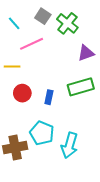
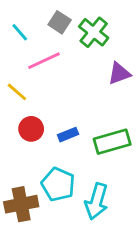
yellow line: (12, 66) -> (17, 92), turned 42
green rectangle: (81, 87) -> (112, 142), moved
blue rectangle: (49, 97) -> (68, 135), turned 56

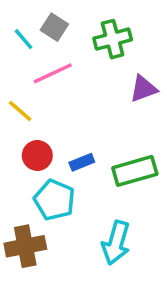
gray square: (60, 22) -> (54, 27), moved
green cross: (94, 32) -> (113, 39), turned 36
cyan pentagon: (58, 184) -> (54, 200), moved

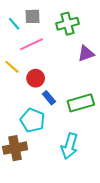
gray square: (54, 27) -> (33, 16), turned -35
red circle: (37, 155) -> (36, 78), moved
blue rectangle: (82, 162) -> (49, 98), turned 72

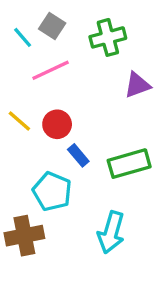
gray square: (33, 16) -> (52, 26), turned 35
yellow line: (12, 67) -> (19, 121), moved

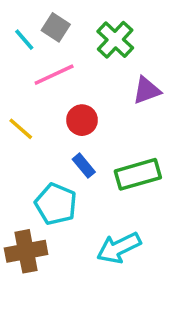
green cross: (108, 37) -> (115, 40), turned -32
red circle: (57, 124) -> (82, 120), moved
cyan arrow: (111, 232) -> (119, 248), turned 48

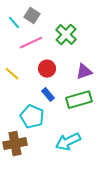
green cross: (115, 40) -> (66, 35), moved
purple triangle: (147, 90) -> (84, 72), moved

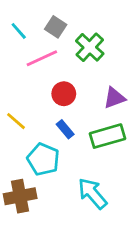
gray square: (32, 16) -> (56, 27), moved
yellow line: (12, 74) -> (16, 121), moved
cyan arrow: (68, 142) -> (92, 193), turned 75

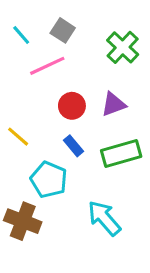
green cross: (90, 47) -> (123, 47), moved
purple triangle: (114, 98) -> (113, 104), moved
brown cross: (20, 196) -> (23, 221), turned 32

